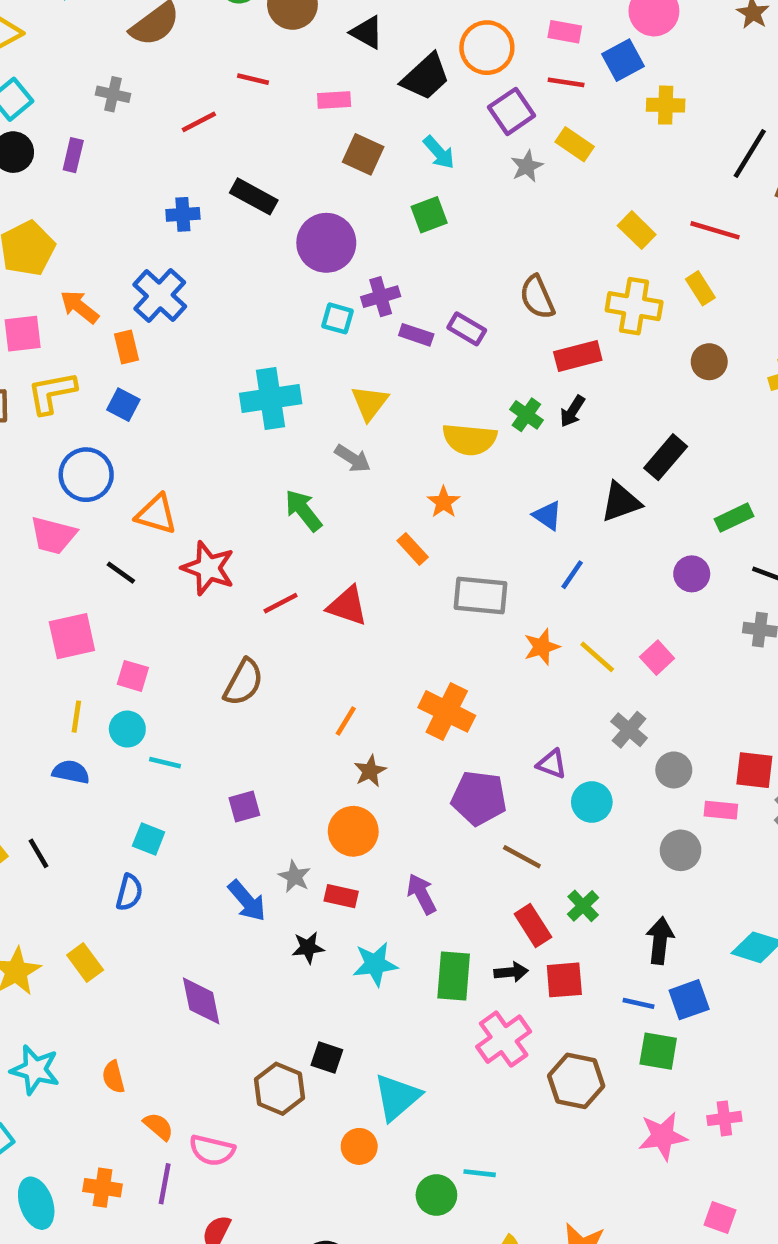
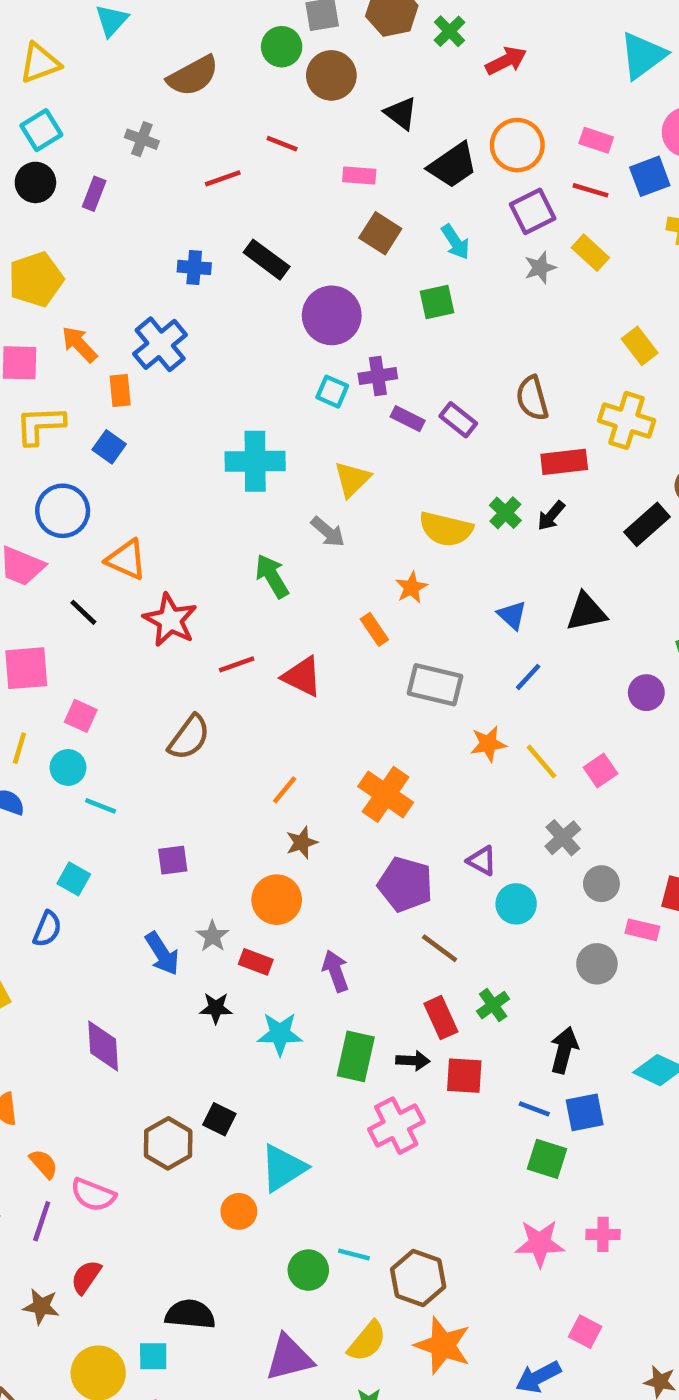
black rectangle: (666, 457) -> (647, 524), moved
brown hexagon: (576, 1081) -> (418, 1278), moved

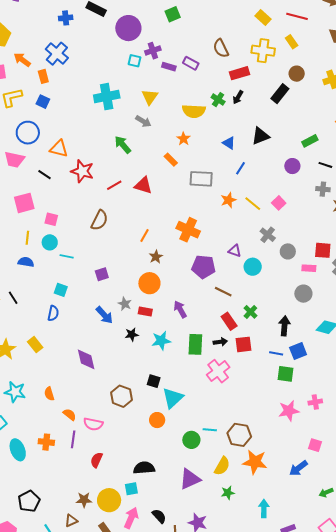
gray circle: (597, 964) -> (303, 294), moved
black square: (219, 1119) -> (154, 381), moved
brown star: (41, 1307) -> (84, 500), moved

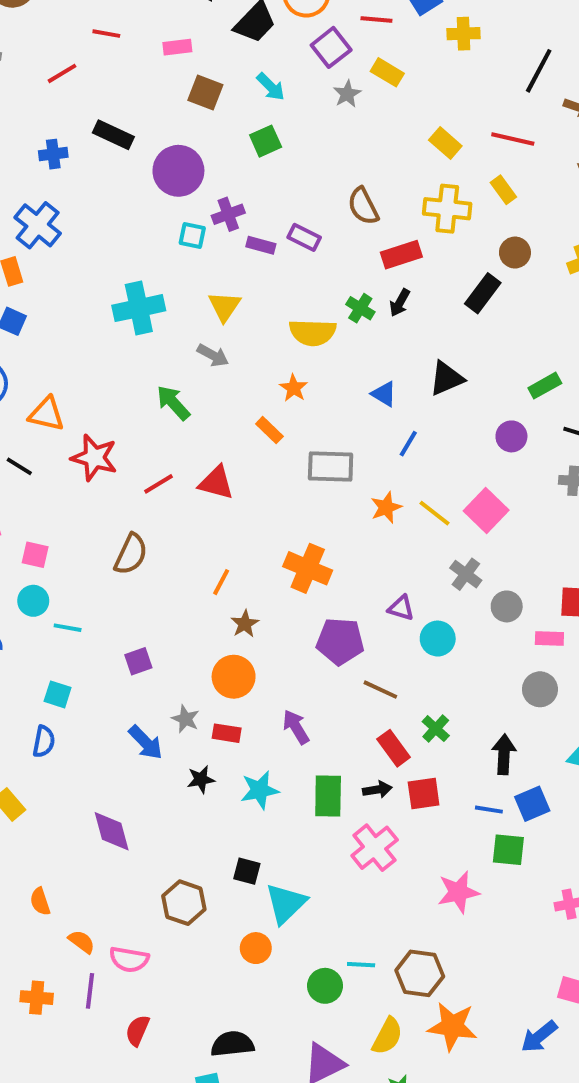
pink square: (279, 203) -> (486, 511), size x1.5
pink star: (289, 411) -> (458, 892), moved

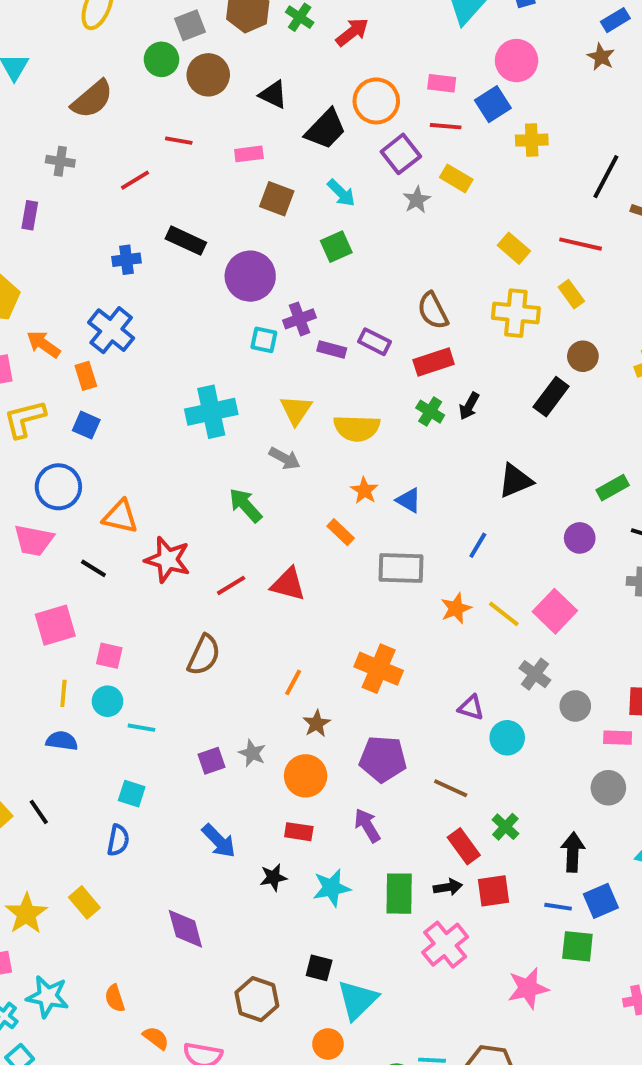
red rectangle: (401, 255) -> (434, 362), moved
yellow semicircle: (313, 332) -> (357, 428), moved
blue triangle: (384, 394) -> (409, 500), moved
purple pentagon: (340, 641) -> (383, 759), moved
gray star: (185, 719) -> (252, 753), moved

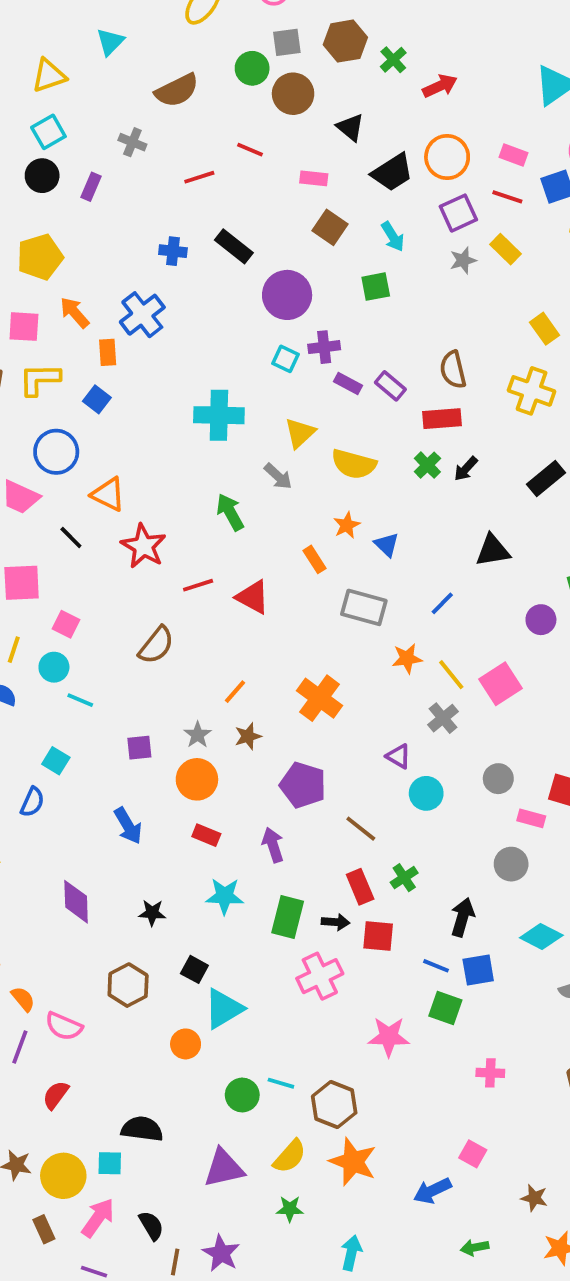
gray cross: (535, 674) -> (443, 718), moved
gray star: (252, 753) -> (198, 735), moved
orange circle: (306, 776) -> (197, 779), moved
black star: (273, 877) -> (152, 913), moved

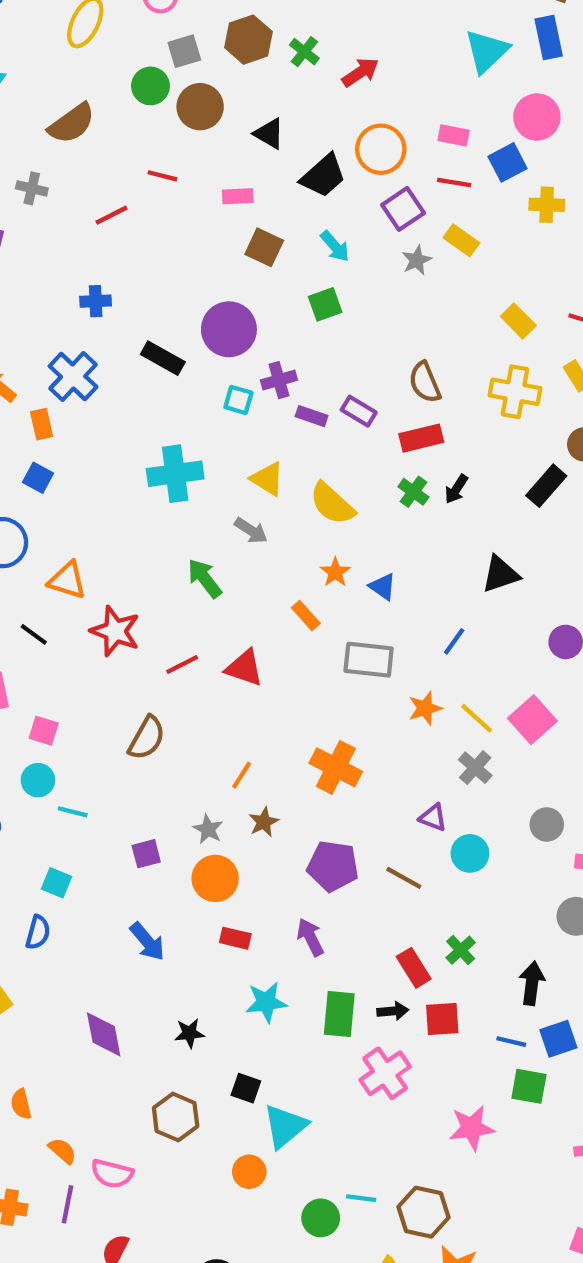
black rectangle: (234, 246) -> (163, 358), moved
yellow triangle: (300, 433) -> (267, 479), turned -36
yellow semicircle: (354, 464) -> (332, 504), turned 36
brown line: (361, 829) -> (404, 878), moved

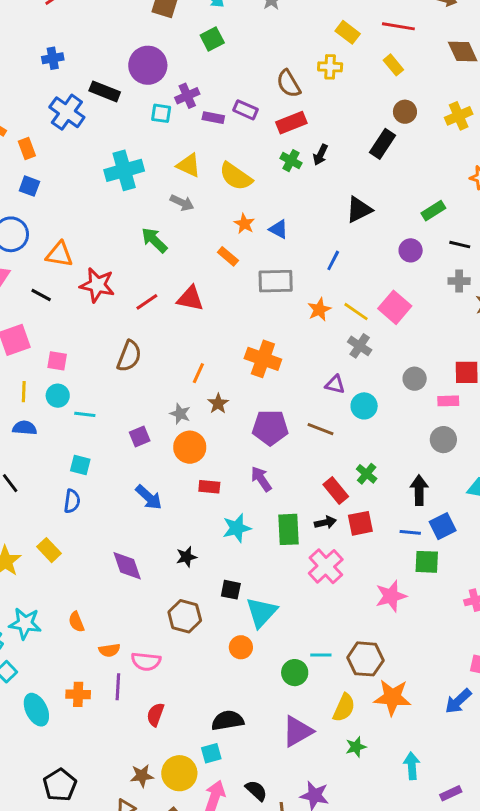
blue cross: (73, 377) -> (67, 112), moved
yellow cross: (515, 392) -> (330, 67), moved, size x0.7
orange semicircle: (62, 1151) -> (109, 650), turned 138

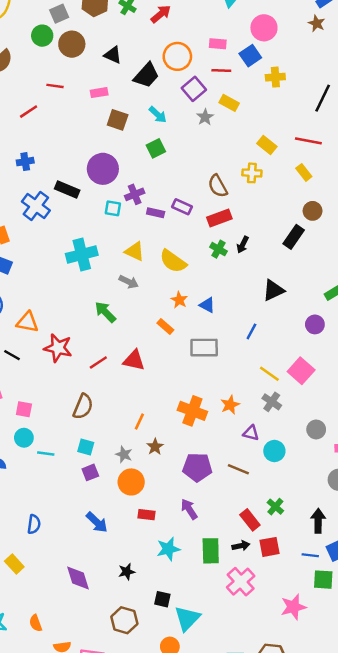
orange star: (319, 310) -> (230, 405), moved
cyan square: (80, 465) -> (86, 447), moved

